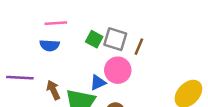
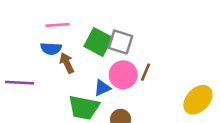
green square: (94, 39) -> (98, 42), size x1.5
brown line: (139, 47) -> (145, 72), moved
brown arrow: (53, 90) -> (67, 63), moved

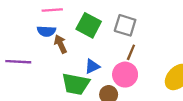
gray square: (121, 42) -> (125, 25), moved
pink circle: (123, 75) -> (125, 75), moved

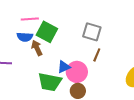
green square: (89, 25) -> (47, 32), moved
pink circle: (125, 75) -> (77, 72), moved

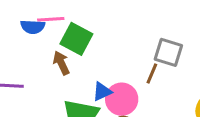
gray square: (92, 32) -> (168, 52), moved
blue semicircle: (25, 37) -> (33, 27), moved

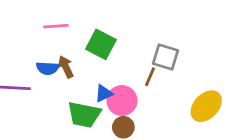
blue semicircle: (33, 27) -> (48, 68), moved
green square: (76, 39) -> (101, 44), moved

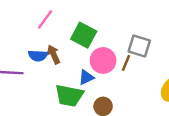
pink line: (56, 26) -> (45, 19), turned -50
pink circle: (122, 101) -> (103, 60), moved

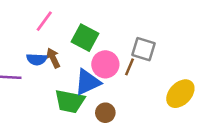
blue triangle: (86, 77) -> (88, 82), size x1.6

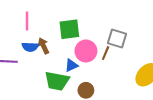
pink line: (44, 21) -> (27, 21), moved, turned -36
green square: (85, 38) -> (69, 29), turned -35
blue triangle: (88, 82) -> (71, 65), size x0.6

